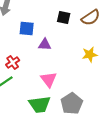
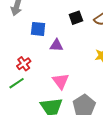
black square: (64, 18) -> (76, 18), turned -32

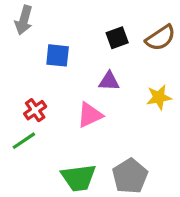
purple triangle: (56, 45) -> (109, 81), moved
pink triangle: (61, 81) -> (90, 115), moved, turned 42

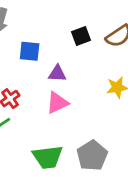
purple triangle: (109, 81) -> (57, 74), moved

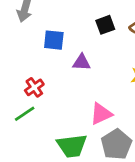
pink triangle: (57, 103) -> (101, 114), moved

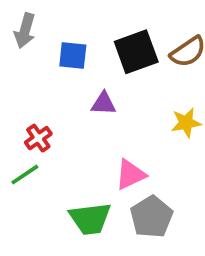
black square: (105, 25) -> (136, 52), size x1.6
blue square: (54, 40) -> (73, 56), moved

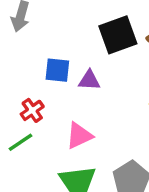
blue square: (73, 56) -> (57, 70), moved
pink triangle: (130, 175) -> (79, 136), moved

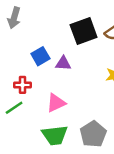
blue square: (57, 70) -> (40, 56), turned -36
red cross: (32, 110) -> (22, 85), turned 35

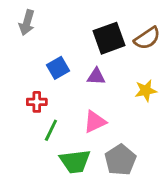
purple triangle: (63, 63) -> (96, 76), moved
pink triangle: (56, 103) -> (95, 122), moved
green line: (14, 108) -> (51, 130), moved, turned -30

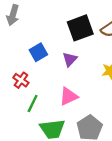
purple triangle: (96, 76) -> (70, 59), turned -49
red cross: (37, 102) -> (21, 80), turned 35

